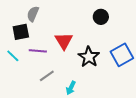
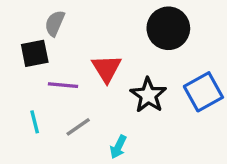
black circle: (101, 17) -> (168, 28), size x1.6
cyan line: (13, 56) -> (35, 122), moved, turned 32

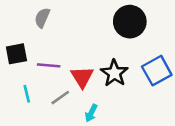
black square: (35, 53) -> (16, 54), moved
red triangle: (107, 68) -> (82, 77), moved

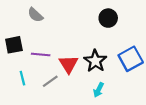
gray semicircle: (42, 18) -> (35, 15), turned -70
black circle: (130, 22) -> (108, 18), size x0.7
cyan arrow: (91, 113) -> (99, 90), moved

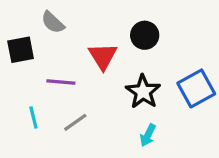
black circle: (108, 18) -> (145, 35), moved
black square: (14, 45) -> (21, 50), moved
red triangle: (69, 64) -> (103, 56), moved

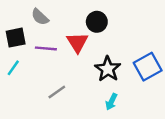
black circle: (145, 35) -> (97, 22), moved
purple line: (61, 82) -> (46, 48), moved
cyan line: (33, 117) -> (13, 68), moved, turned 49

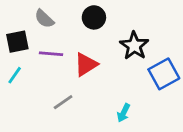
black circle: (97, 22) -> (94, 17), moved
red triangle: (77, 42) -> (86, 64), moved, turned 30
black star: (108, 69) -> (134, 46), moved

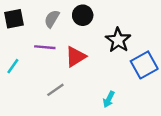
gray semicircle: (44, 19) -> (52, 19), moved, turned 78
black square: (17, 42) -> (14, 19), moved

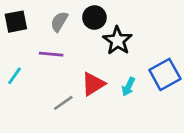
black star: (118, 40) -> (118, 41), moved
red triangle: (76, 57) -> (93, 84), moved
cyan arrow: (109, 99) -> (128, 87), moved

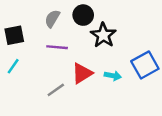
black square: (16, 22) -> (14, 35), moved
purple line: (51, 54) -> (57, 47), moved
cyan arrow: (128, 87) -> (113, 76), turned -105

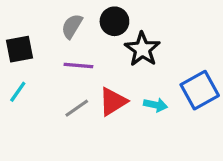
gray line: (56, 90) -> (77, 108), moved

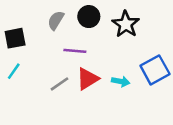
black star: (142, 49) -> (126, 24), moved
purple line: (78, 66) -> (75, 51), moved

